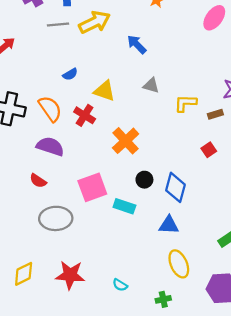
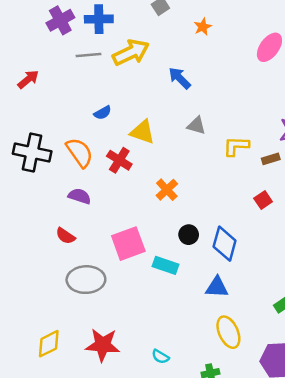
orange cross: (126, 141) -> (167, 190), size x0.7
purple semicircle: (50, 146) -> (80, 196), size x0.7

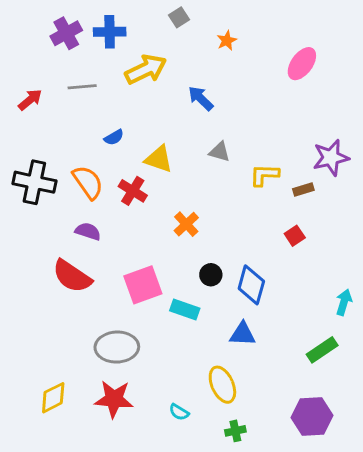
gray line: (89, 55) -> (82, 87), moved
red semicircle: (65, 236) -> (72, 276), size x1.8
gray ellipse: (86, 280) -> (117, 347), moved
yellow ellipse: (228, 332) -> (222, 385), moved

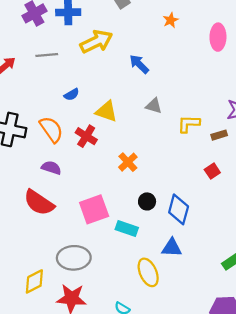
orange star: (227, 40) -> (171, 20), moved
pink ellipse: (302, 64) -> (218, 37), turned -35
yellow ellipse: (222, 385) -> (148, 272), moved
yellow diamond: (53, 398) -> (34, 281), moved

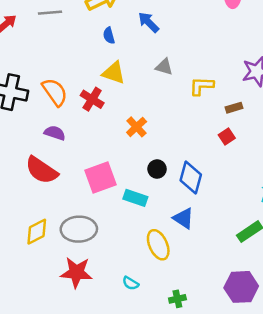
blue semicircle: (72, 95) -> (109, 35), moved, turned 105
brown rectangle: (219, 135) -> (234, 108), moved
blue triangle: (172, 248) -> (183, 218), turned 30
yellow diamond: (34, 281) -> (37, 232), moved

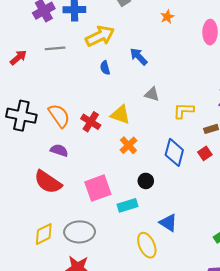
yellow triangle: (114, 73) -> (120, 115), moved
blue diamond: (191, 177) -> (174, 152), moved
cyan rectangle: (135, 198) -> (127, 205), turned -36

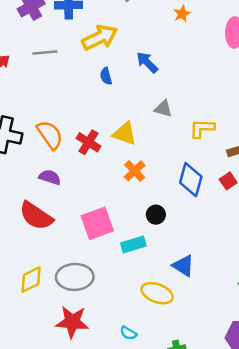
yellow ellipse: (147, 245) -> (157, 293), turned -45

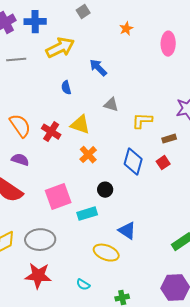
blue semicircle: (106, 76) -> (66, 88), moved

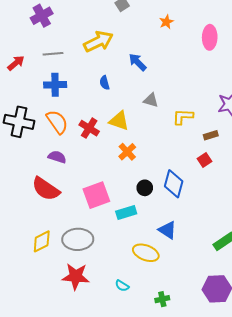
blue cross: (35, 22) -> (55, 85), moved
blue diamond: (133, 162) -> (174, 184), moved

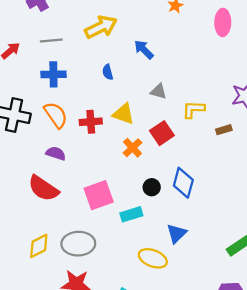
red cross: (89, 128) -> (91, 122), turned -36
red square: (205, 160) -> (162, 133), moved, size x1.5
blue triangle: (167, 230) -> (177, 234), turned 42

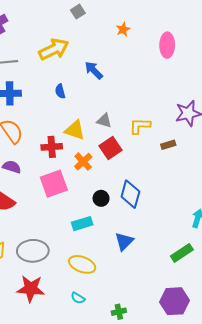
gray triangle: (158, 91) -> (104, 121), moved
red cross: (91, 122) -> (52, 147), moved
pink square: (99, 195) -> (54, 184), moved
yellow ellipse: (153, 258) -> (82, 264), moved

